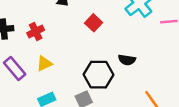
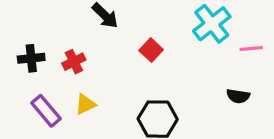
black semicircle: (127, 60) -> (238, 96), moved

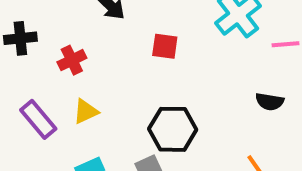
red square: (151, 50) -> (165, 46), turned -35
black cross: (31, 58) -> (20, 38), moved

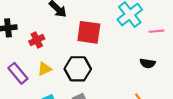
red square: (165, 46) -> (89, 32), size x1.6
black hexagon: (173, 129) -> (78, 69), moved

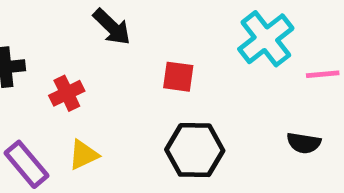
red square: (89, 32) -> (178, 77), size x0.6
black hexagon: (78, 69) -> (195, 150), moved

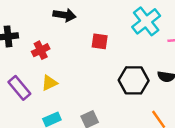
black arrow: (112, 27) -> (65, 15), turned -35
black hexagon: (195, 150) -> (134, 80), moved

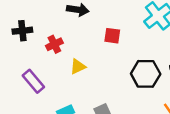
yellow triangle: (49, 83) -> (78, 66), moved

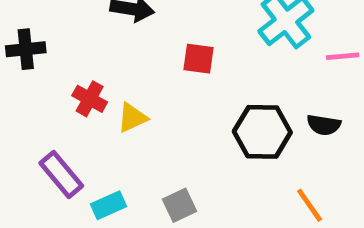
red cross: (54, 44) -> (90, 99), moved, turned -35
purple rectangle: (33, 81) -> (61, 174), moved

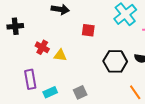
yellow triangle: (132, 118) -> (60, 55), turned 32
purple rectangle: (61, 174) -> (30, 79), turned 30

